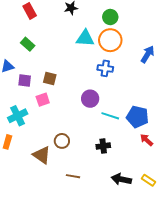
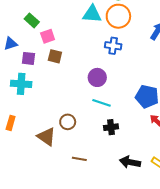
pink square: (43, 100) -> (48, 36), moved
cyan cross: (18, 116) -> (21, 84), moved, turned 30
cyan line: (110, 116) -> (101, 103), moved

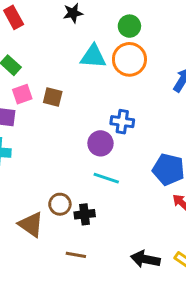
pink square: (48, 36) -> (22, 94), moved
blue cross: (113, 46) -> (122, 122), moved
brown square: (55, 56) -> (53, 97), moved
black cross: (111, 127) -> (85, 214), moved

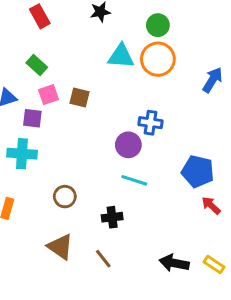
brown circle: (60, 204) -> (65, 197), moved
brown triangle: (31, 224) -> (60, 247), moved
brown line: (76, 255) -> (103, 259), turned 42

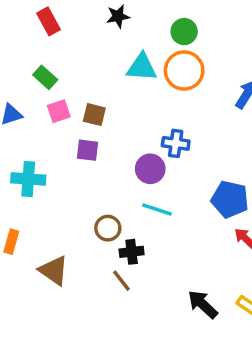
purple square: (32, 118) -> (88, 150), moved
brown circle: (65, 197) -> (108, 228), moved
brown triangle: (60, 247) -> (54, 270), moved
brown line: (103, 259) -> (121, 281), moved
black arrow: (174, 263) -> (203, 304), turned 32

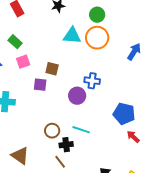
brown square: (94, 115) -> (52, 69), moved
cyan line: (157, 209) -> (81, 130), moved

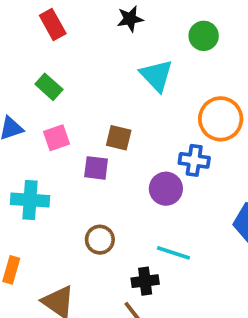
cyan triangle: (72, 36) -> (156, 75), turned 42
orange circle: (97, 38) -> (221, 119), moved
pink square: (23, 62) -> (56, 138), moved
brown circle: (52, 131) -> (100, 240), moved

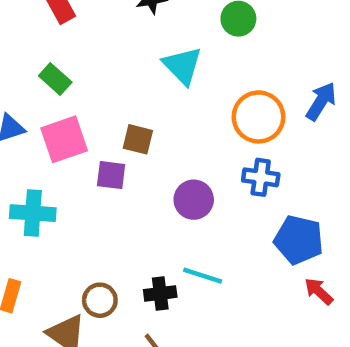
pink square: (56, 138) -> (64, 139), size x1.5
blue cross: (194, 160) -> (261, 177), moved
brown circle: (100, 240) -> (100, 300), moved
black cross: (145, 281) -> (160, 293), moved

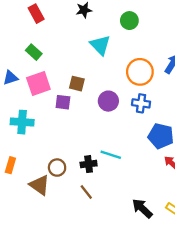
purple circle: (194, 200) -> (108, 101), moved

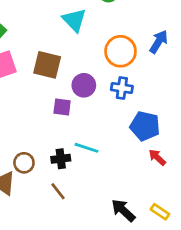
brown square: (77, 84) -> (47, 65), size x1.5
purple square: (63, 102) -> (62, 107), moved

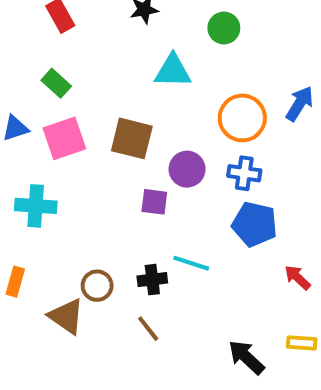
cyan triangle: (74, 20) -> (173, 71), turned -45
blue pentagon: (145, 126) -> (255, 224), moved
yellow rectangle: (160, 212) -> (302, 343), moved, turned -30

